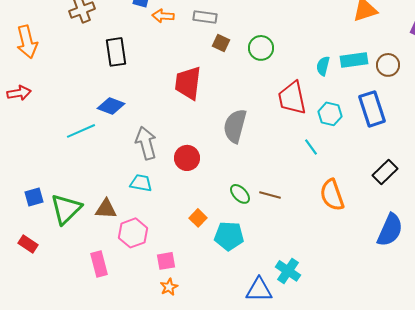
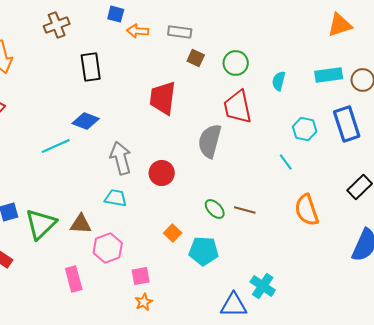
cyan semicircle: (323, 66) -> (279, 81), moved
red trapezoid: (292, 98) -> (238, 107), moved

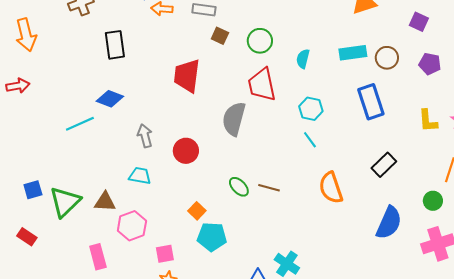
cyan hexagon: (305, 129) -> (311, 109), moved
gray arrow: (121, 158) -> (145, 136), size x0.7
cyan pentagon: (204, 251) -> (212, 237), moved

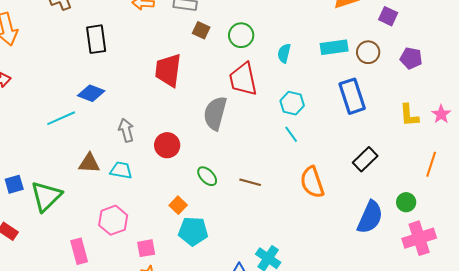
purple square: (419, 22) -> (388, 16), moved
green ellipse: (239, 187) -> (207, 176), moved
green circle: (433, 201) -> (406, 202), moved
brown triangle: (105, 202) -> (89, 163), moved

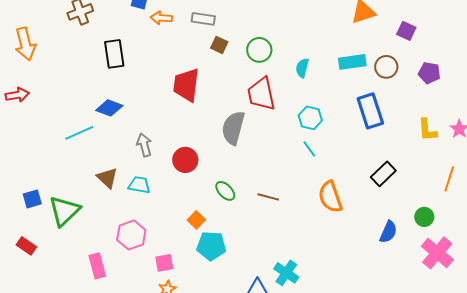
brown triangle: (89, 163) -> (107, 178), turned 40
blue semicircle: (370, 217) -> (388, 232), size x0.7
pink cross: (419, 238) -> (437, 253), turned -32

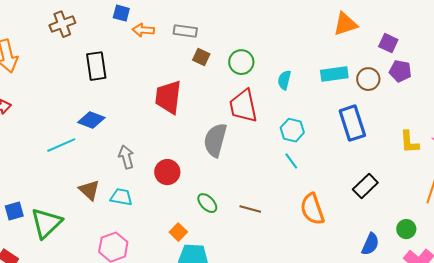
purple pentagon: (429, 73) -> (400, 71), moved

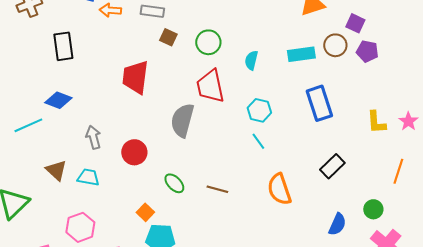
brown circle: (368, 79) -> (335, 45), moved

